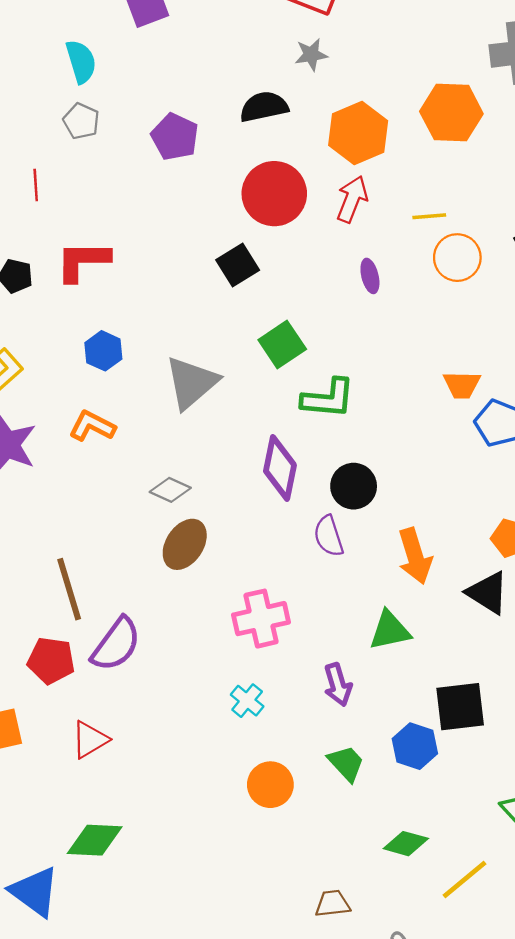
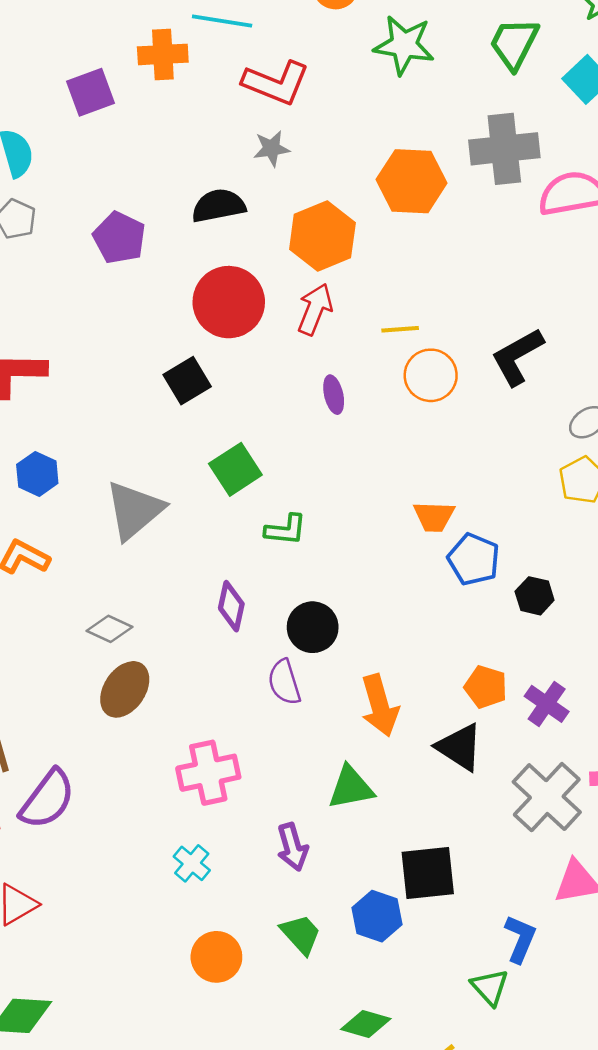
orange hexagon: (451, 113) -> (412, 181), moved
green L-shape: (328, 398) -> (286, 530), size x0.7
purple diamond: (280, 468) -> (231, 606), size x0.7

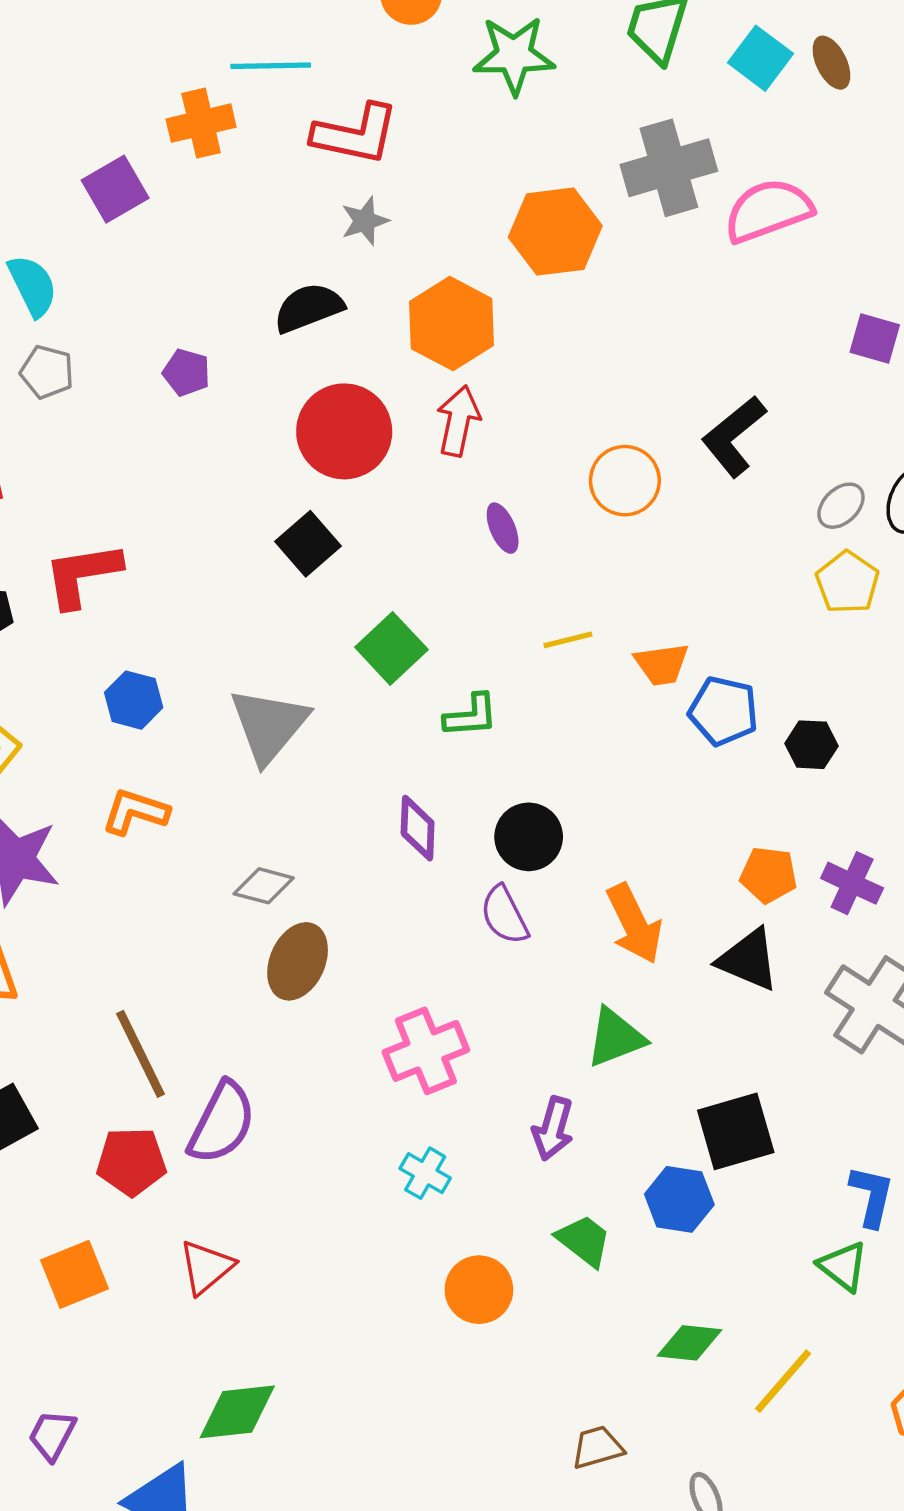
purple pentagon: (119, 238) -> (186, 373), size x0.7
yellow line: (400, 329) -> (568, 640), moved
purple arrow: (292, 847) -> (553, 1129), turned 42

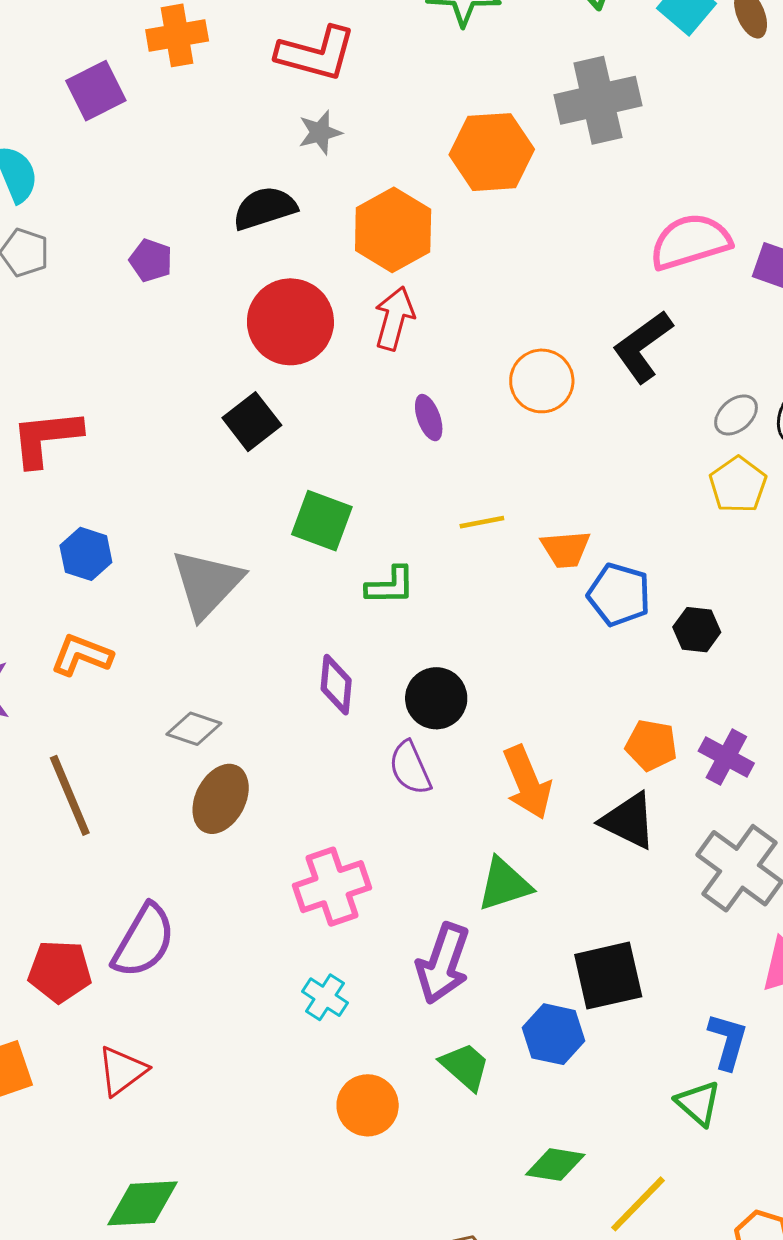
pink semicircle: (768, 211) -> (690, 242), moved
green square: (391, 648) -> (322, 521), turned -30
brown line: (140, 1054) -> (70, 795), moved
purple arrow: (553, 1129) -> (443, 963), size x1.4

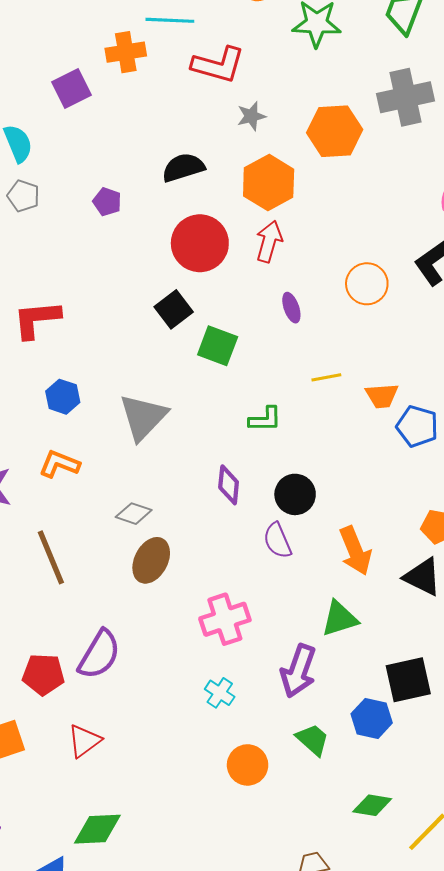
gray star: (320, 133) -> (251, 116), moved
green square: (322, 521) -> (218, 346), moved

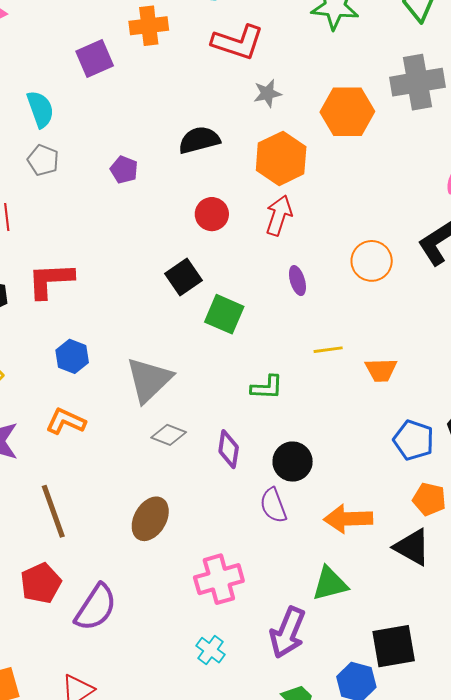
red circle: (200, 243) -> (212, 214), size x0.6
blue pentagon: (417, 426) -> (414, 440), moved
gray diamond: (134, 514) -> (169, 435), moved
orange arrow: (355, 551) -> (348, 519), turned 108
red pentagon: (43, 674) -> (41, 583), moved, turned -30

